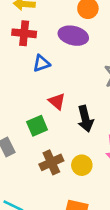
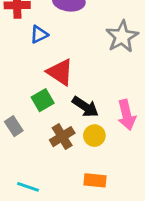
red triangle: (57, 101) -> (60, 72), size x1.5
black arrow: (85, 119) -> (85, 107), moved, turned -35

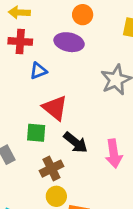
green square: (43, 100) -> (36, 133), turned 30
yellow circle: (94, 136) -> (56, 196), moved

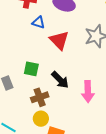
blue triangle: (38, 71) -> (38, 22), turned 32
red triangle: (55, 108) -> (59, 40), moved

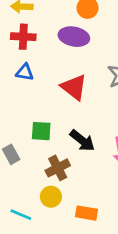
blue triangle: (38, 22) -> (25, 72), moved
yellow circle: (41, 119) -> (51, 197), moved

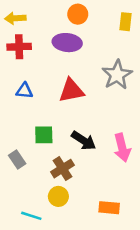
blue triangle: (25, 72) -> (24, 91), moved
red triangle: (74, 87) -> (71, 91), turned -44
orange rectangle: (87, 213) -> (109, 208), moved

